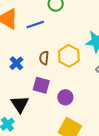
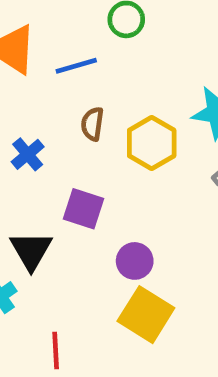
brown semicircle: (44, 58) -> (92, 124), moved
purple circle: (65, 97) -> (135, 261), moved

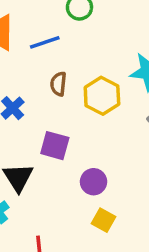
yellow square: (146, 315) -> (103, 220), size x0.6

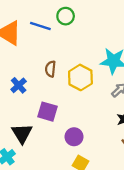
blue line: (45, 42) -> (40, 26), moved, turned 36

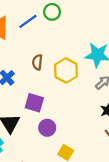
blue line: (40, 26) -> (28, 21), turned -54
purple circle: (74, 137) -> (47, 128), moved

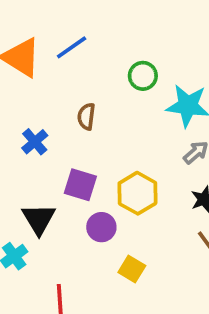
green circle: (52, 12) -> (143, 76), moved
yellow hexagon: (66, 70) -> (137, 193), moved

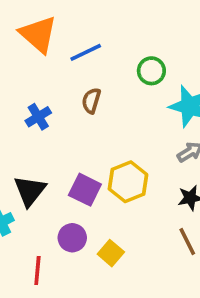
blue line: (72, 47) -> (86, 52), moved
purple square: (80, 185) -> (85, 190), moved
purple circle: (101, 227) -> (72, 238), moved

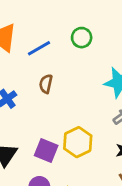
green circle: (151, 71) -> (82, 38), moved

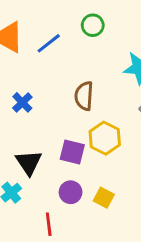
brown semicircle: (46, 84) -> (84, 96), moved, size x1.4

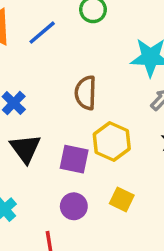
black triangle: (29, 163) -> (25, 149), moved
yellow square: (104, 198) -> (122, 199), moved

